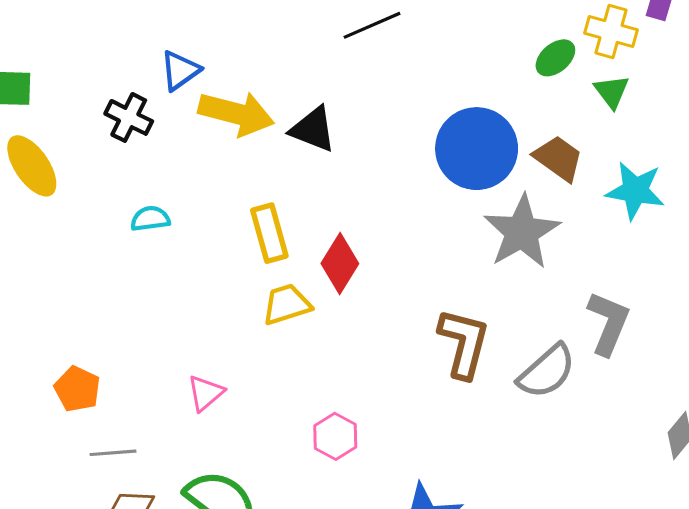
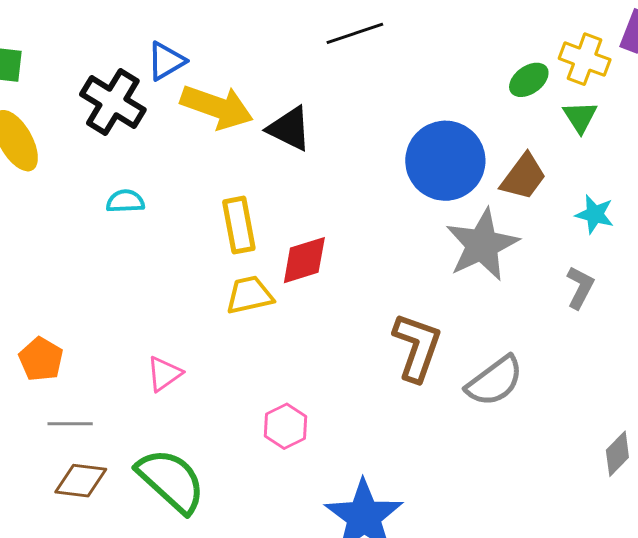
black cross: (129, 117) -> (113, 102), size x1.4
brown trapezoid: (558, 158) -> (523, 177), turned 86
cyan star: (635, 191) -> (595, 214), size x0.7
red diamond: (340, 264) -> (304, 260), turned 36
gray L-shape: (608, 323) -> (580, 287), moved, size x0.7

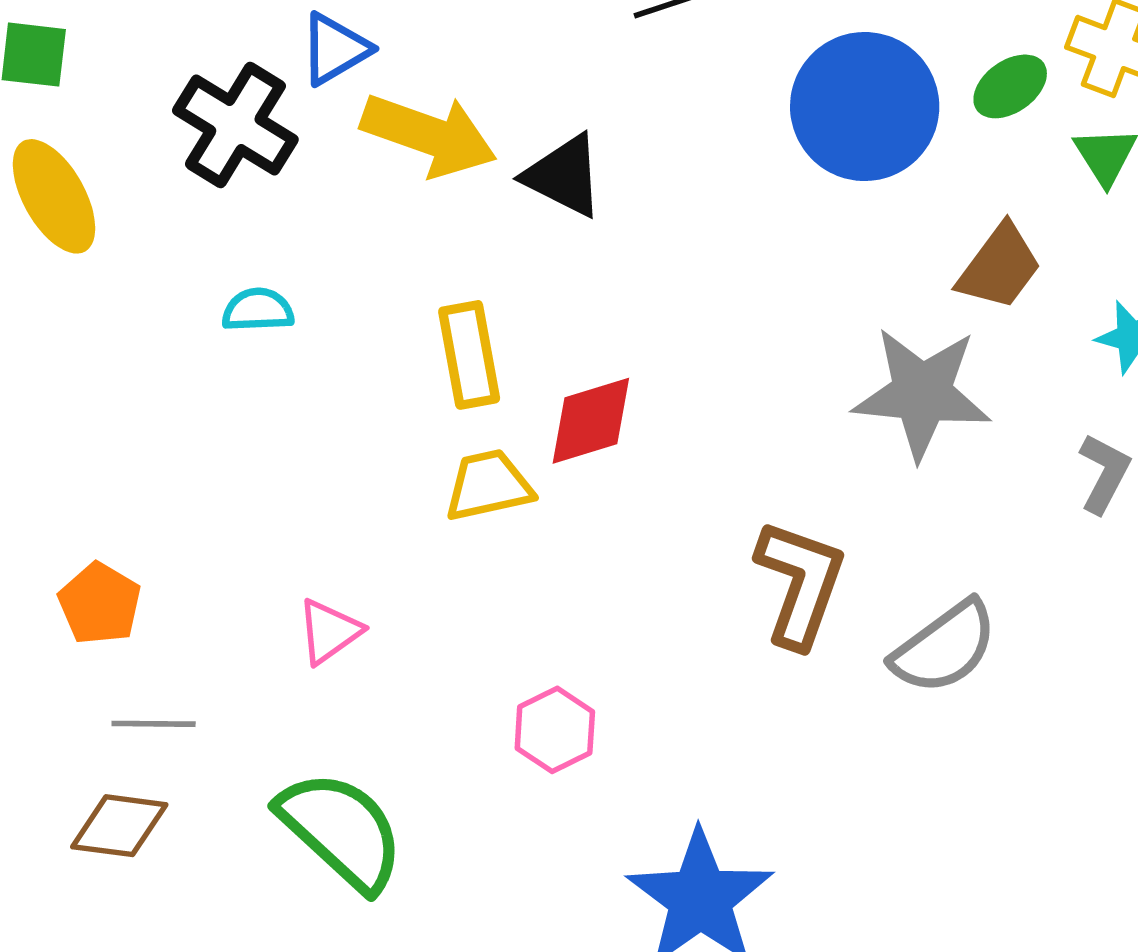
blue circle: (445, 161) -> (865, 107), moved
gray star: (482, 245) -> (922, 393), turned 30
brown diamond: (81, 481) -> (119, 826), moved

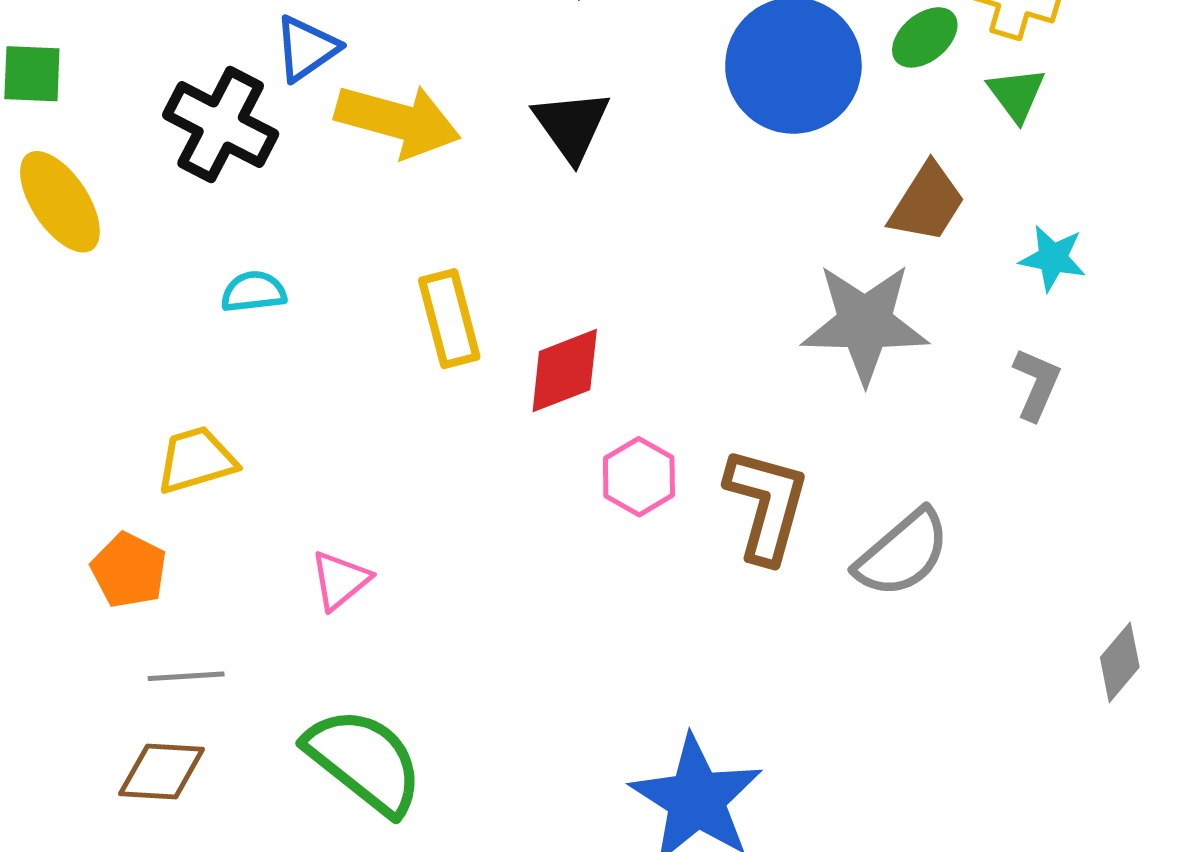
black triangle: (564, 176) -> (572, 125), moved, turned 32
yellow trapezoid: (489, 485) -> (196, 460), moved
pink hexagon: (555, 730) -> (639, 477), moved

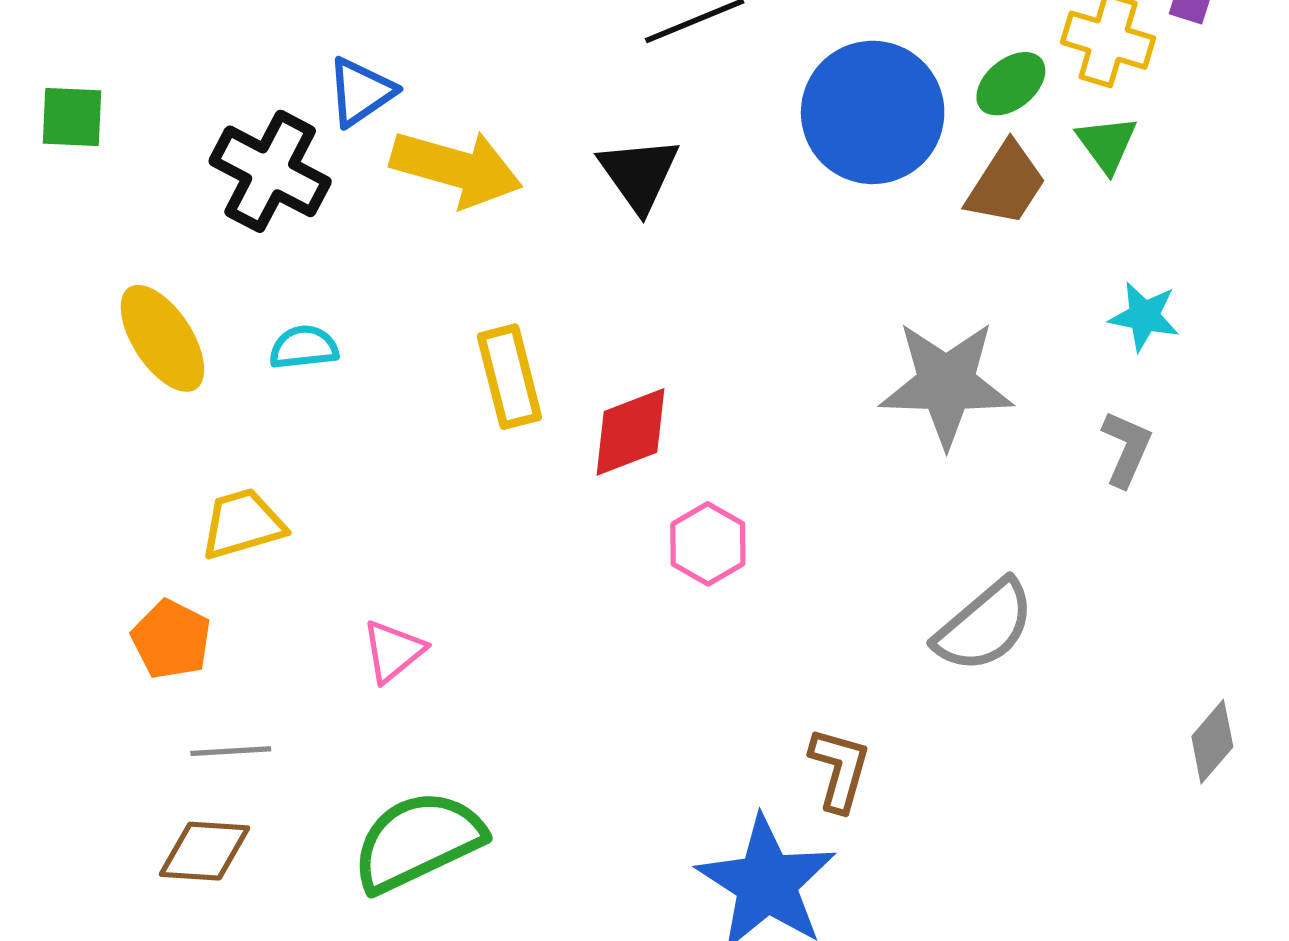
yellow ellipse: (60, 202) -> (162, 338), moved
brown trapezoid: (927, 203) -> (1006, 184), moved
brown L-shape: (767, 505) -> (839, 769), moved, size x0.7
green semicircle: (364, 761) -> (418, 841), turned -64

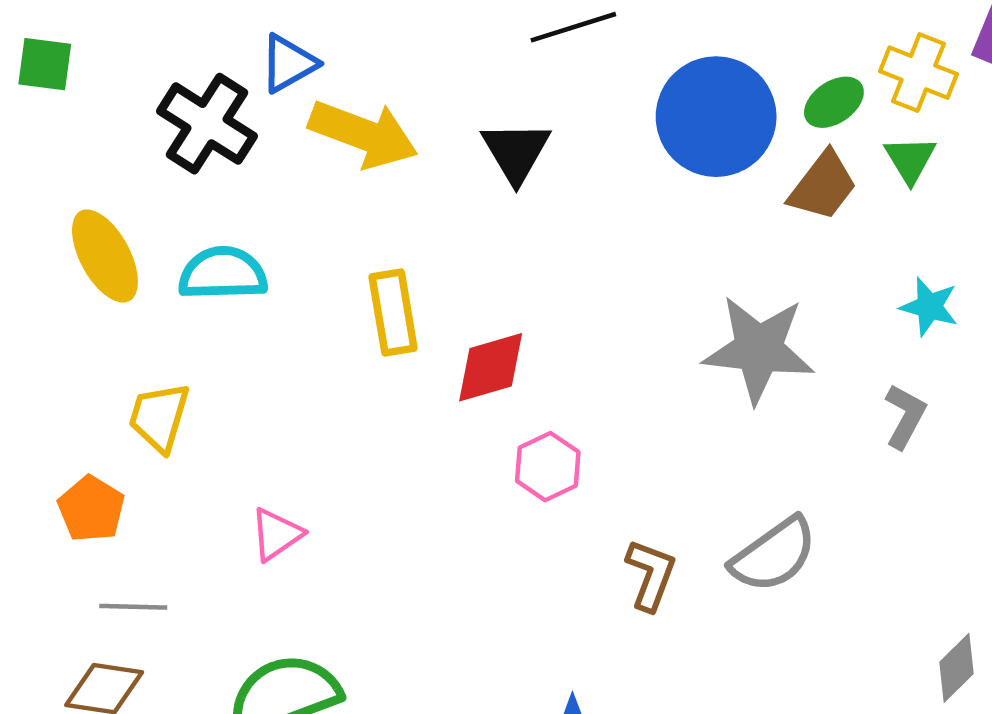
cyan semicircle: (304, 347) -> (223, 273), size x1.5
yellow trapezoid: (243, 524) -> (159, 417), turned -62
brown L-shape: (839, 769) -> (651, 575), moved

